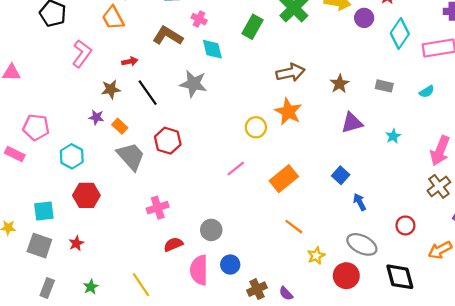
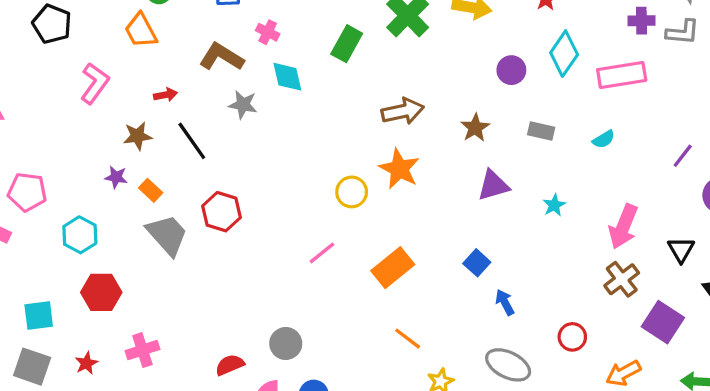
purple circle: (364, 18) -> (511, 70), moved
gray star: (193, 84) -> (243, 105), moved, size x0.7
pink cross: (158, 208) -> (142, 350), moved

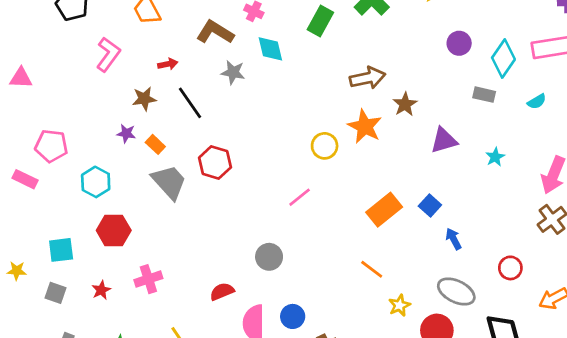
cyan diamond: (564, 54) -> (503, 59), moved
brown star: (475, 128) -> (405, 104), moved
orange rectangle: (393, 268) -> (384, 210), moved
gray circle: (286, 343) -> (269, 257), moved
gray square: (32, 367) -> (55, 293), size x0.7

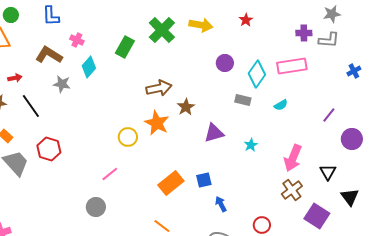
cyan diamond: (270, 49) -> (89, 67), turned 55
blue square: (430, 206) -> (204, 180), turned 35
gray circle: (269, 257) -> (96, 207), moved

